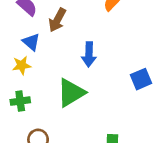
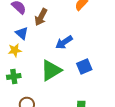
blue arrow: (89, 54) -> (64, 42), turned 54
blue square: (141, 79) -> (84, 66), moved

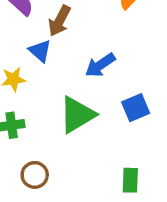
blue triangle: (22, 33) -> (40, 51), moved

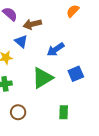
brown arrow: (59, 21) -> (32, 24), turned 48
green rectangle: (130, 180) -> (64, 112), moved

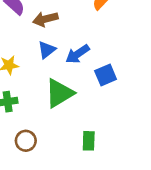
blue triangle: (21, 41) -> (47, 50), moved, turned 40
blue square: (76, 74) -> (106, 75), moved

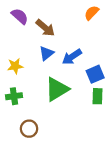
brown arrow: (45, 19) -> (45, 28), turned -126
green rectangle: (89, 141) -> (97, 96), moved

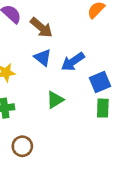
blue triangle: (46, 53) -> (43, 58), turned -42
green triangle: (57, 89) -> (55, 100), size x0.6

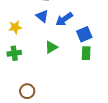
brown circle: (22, 146) -> (27, 91), moved

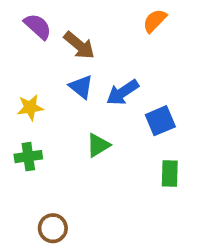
green rectangle: (86, 53) -> (170, 174), moved

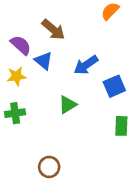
purple semicircle: (38, 26) -> (21, 45), moved
blue triangle: (81, 87) -> (43, 61), moved
brown circle: (53, 228) -> (49, 167), moved

